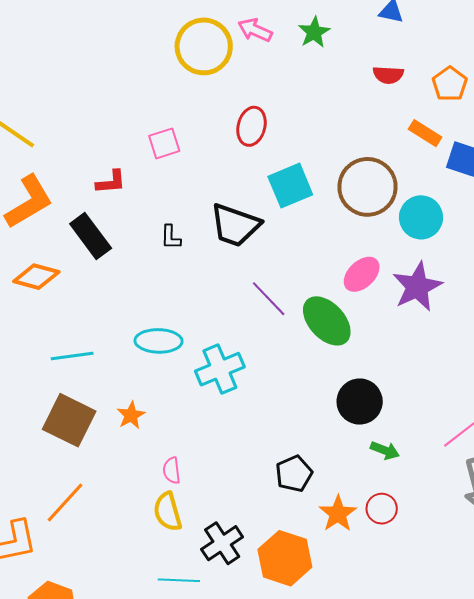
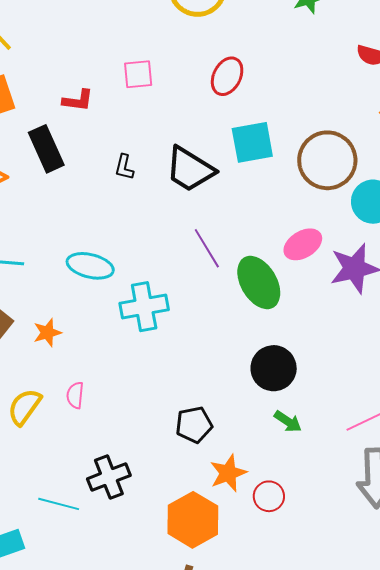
red circle: (382, 509) -> (269, 496), moved
yellow semicircle: (168, 512) -> (24, 407), moved, turned 39
orange hexagon: (285, 558) -> (193, 520), moved

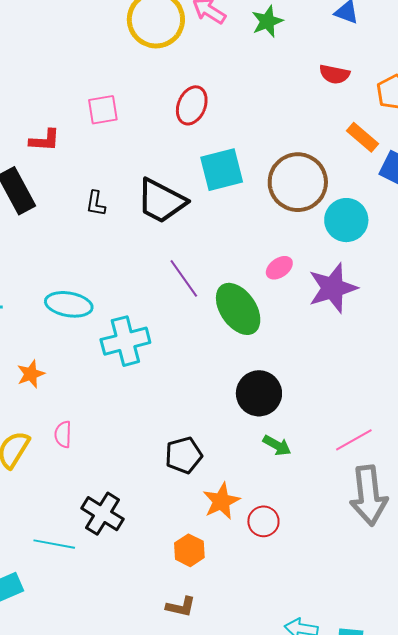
pink ellipse: (303, 244) -> (279, 268), size x0.7
black cross: (109, 477) -> (102, 514), turned -33
orange hexagon: (193, 520) -> (189, 550), size x0.6

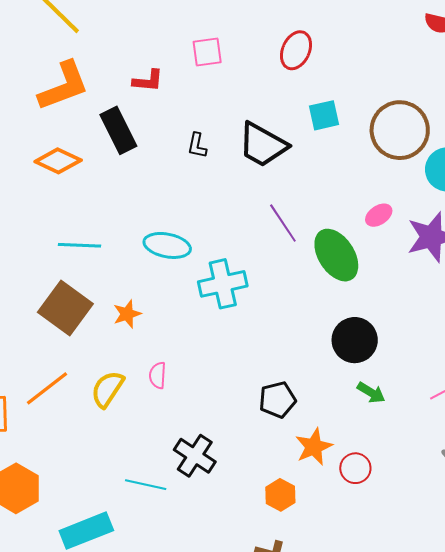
cyan square: (222, 170) -> (324, 115), size x0.7

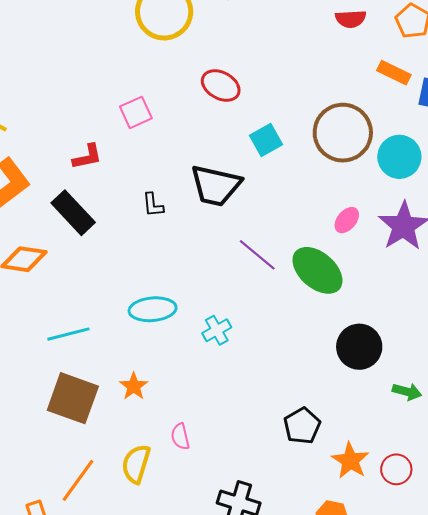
red ellipse: (296, 50) -> (221, 85), turned -69
cyan cross: (223, 284) -> (217, 330), size x0.6
green arrow: (371, 393) -> (407, 392), moved

